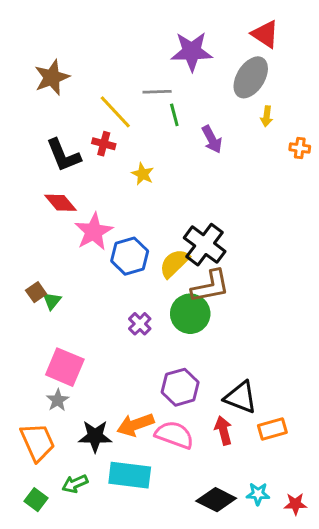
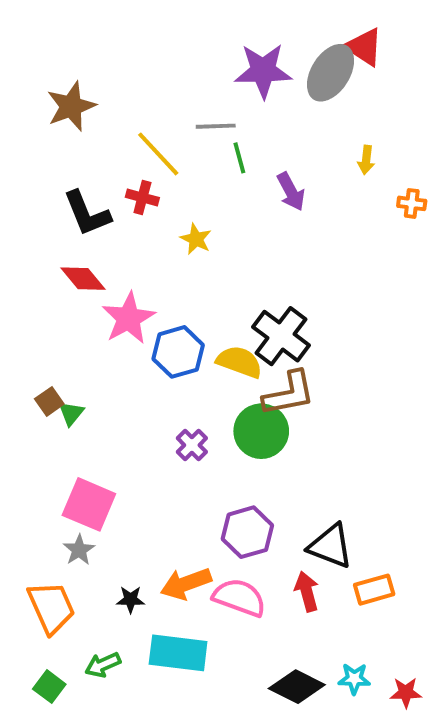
gray ellipse: (251, 77) -> (331, 73), moved
yellow semicircle: (174, 263) -> (239, 362), turned 64
black star: (95, 436) -> (131, 599), size x0.6

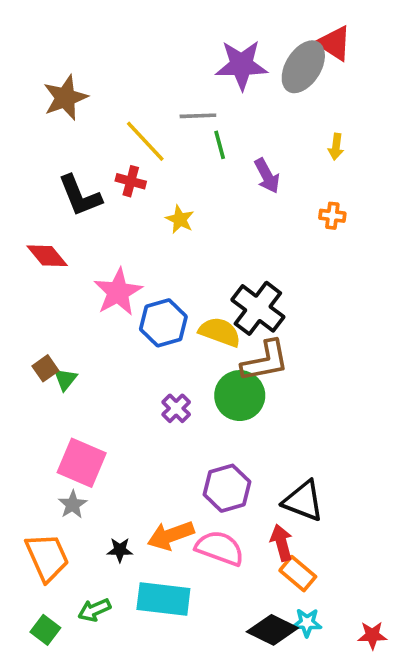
orange cross: (412, 203) -> (332, 216), moved
red diamond: (83, 279) -> (47, 256), moved
orange rectangle: (374, 590) -> (298, 574), moved, turned 56
cyan star: (354, 679) -> (307, 623), moved

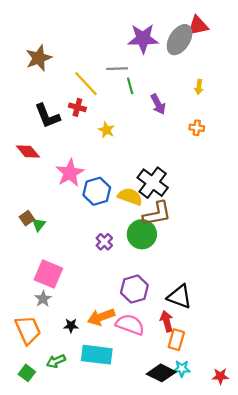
red triangle: (334, 43) -> (198, 26), turned -45
orange rectangle: (298, 574) -> (176, 340), turned 66

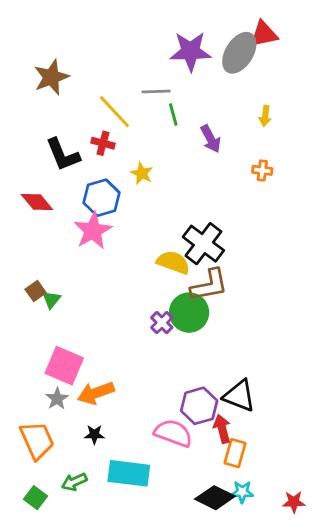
blue hexagon: (97, 191) -> (102, 198), moved
purple cross: (104, 242) -> (162, 323), moved
purple hexagon: (134, 289) -> (199, 406), moved
orange arrow: (101, 317) -> (96, 393), moved

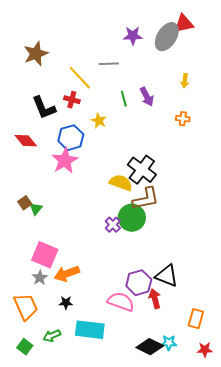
purple star: (191, 51) -> (133, 36), size x0.7
green line: (173, 114) -> (124, 99), moved
orange rectangle: (235, 453) -> (196, 319), moved

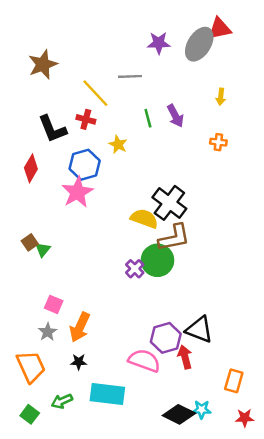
red diamond: (26, 141) -> (31, 168), turned 70
pink square: (45, 255) -> (54, 304), size x0.6
orange arrow: (67, 274) -> (80, 327), turned -45

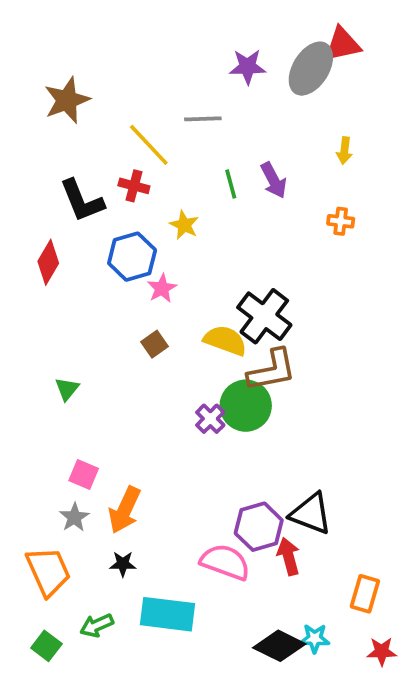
pink star: (77, 192) -> (162, 288), moved, size x0.6
brown square: (30, 242) -> (154, 344), moved

